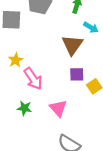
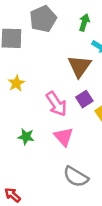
purple square: (77, 74) -> (84, 99), turned -32
pink arrow: (33, 79) -> (56, 104), moved

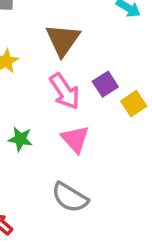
brown triangle: (79, 66) -> (63, 40), moved
gray semicircle: (76, 177) -> (70, 197), moved

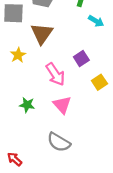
brown triangle: (63, 40) -> (42, 34), moved
purple square: (105, 84) -> (81, 58), moved

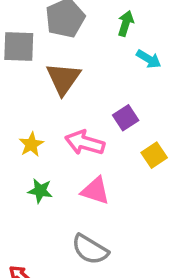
yellow star: (18, 55) -> (31, 144), moved
pink arrow: (55, 74) -> (85, 143), turned 140
pink triangle: (62, 105) -> (95, 191), turned -30

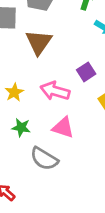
gray semicircle: (90, 249) -> (44, 159), moved

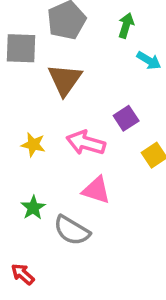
yellow star: (14, 92) -> (33, 145), turned -30
green star: (21, 128) -> (33, 208), moved, turned 30

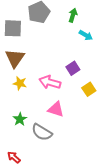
brown triangle: (65, 80) -> (15, 58), moved

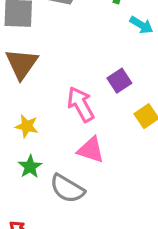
pink arrow: (50, 82) -> (81, 104), turned 45
yellow star: (20, 83) -> (27, 126), moved

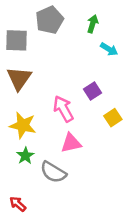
yellow star: (27, 126) -> (23, 125), size x1.5
pink triangle: (91, 150) -> (71, 143), turned -30

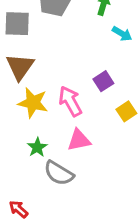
yellow star: (23, 125) -> (33, 103), moved
green star: (25, 156) -> (37, 147), moved

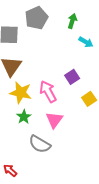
pink triangle: (79, 140) -> (54, 120), turned -42
green star: (37, 147) -> (24, 117), moved

